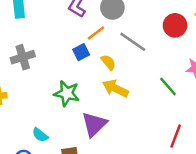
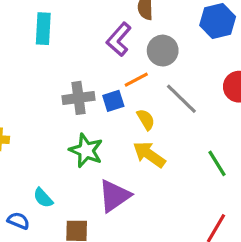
gray cross: (23, 57) -> (79, 98), moved

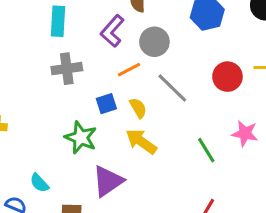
cyan rectangle: (43, 29) -> (58, 21), moved
gray cross: (79, 98) -> (67, 69), moved
blue square: (113, 101) -> (106, 104), moved

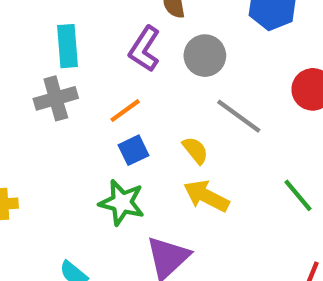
gray cross: (67, 69) -> (56, 98), moved
orange line: (129, 70) -> (125, 111), moved
blue square: (106, 104) -> (134, 150), moved

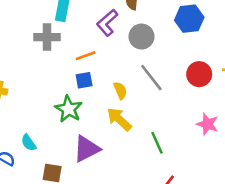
green line: (298, 195) -> (157, 143), moved

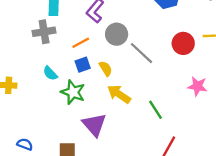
gray circle: (141, 37) -> (117, 34), moved
yellow semicircle: (120, 91) -> (106, 69), moved
cyan semicircle: (29, 143) -> (50, 73), moved
purple triangle: (86, 149) -> (94, 125), turned -35

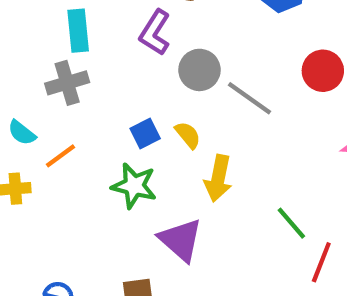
orange line: (81, 43) -> (61, 156), moved
cyan semicircle: (50, 73) -> (22, 133), moved
yellow arrow: (119, 94) -> (218, 178), turned -105
green line: (156, 110) -> (291, 223), moved

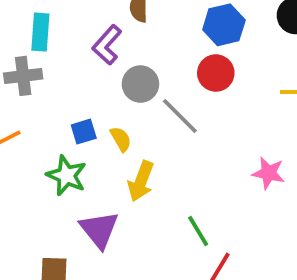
red circle: (323, 71) -> (216, 73), moved

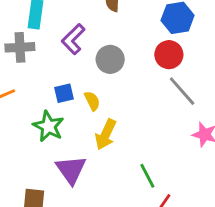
purple L-shape: (107, 45) -> (73, 39), moved
gray line: (180, 116) -> (182, 91), moved

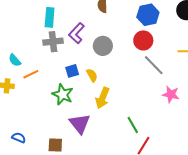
gray cross: (20, 47) -> (53, 42), moved

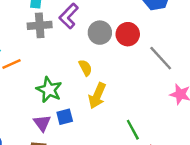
red circle: (143, 40) -> (128, 34), moved
blue square: (72, 71) -> (65, 117), moved
purple triangle: (80, 124) -> (42, 123), moved, size x0.7

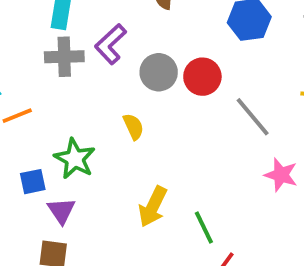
yellow arrow: (97, 96) -> (153, 207), moved
blue square: (65, 117) -> (33, 182), moved

